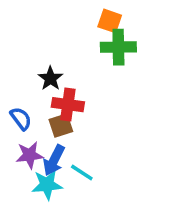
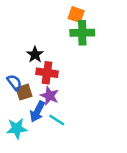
brown square: (61, 125) -> (24, 92), moved
purple star: (30, 155) -> (49, 96), moved, turned 30
cyan star: (47, 185) -> (17, 128), moved

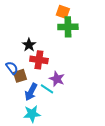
purple star: (49, 96) -> (57, 79), moved
cyan line: (57, 120) -> (47, 89), moved
cyan star: (17, 128) -> (32, 114), moved

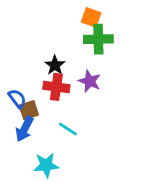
black star: (29, 45) -> (55, 65), moved
purple star: (57, 79) -> (90, 81), moved
blue arrow: (31, 92) -> (24, 129), moved

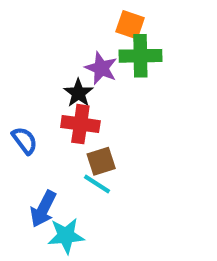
purple star: (90, 81) -> (101, 68), moved
brown square: (29, 110) -> (101, 161), moved
blue arrow: (24, 129) -> (43, 209), moved

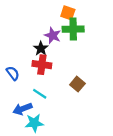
brown square: (101, 161) -> (77, 84), moved, turned -32
cyan line: (97, 184) -> (40, 94), moved
blue arrow: (43, 209) -> (22, 109), turned 42

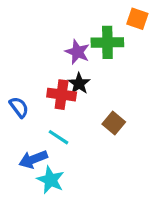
orange square: (68, 13) -> (137, 19), moved
black star: (41, 48) -> (79, 84), moved
cyan star: (34, 123) -> (51, 180), turned 30

